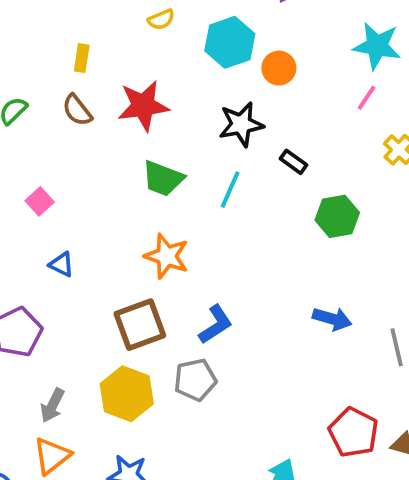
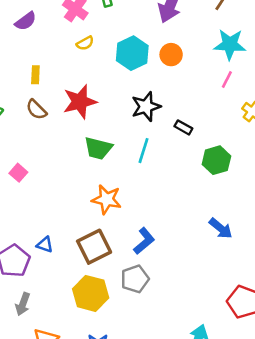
orange circle: (279, 68) -> (171, 55), moved
blue triangle: (62, 264) -> (45, 245), moved
blue arrow: (332, 319) -> (221, 228), turned 30
gray arrow: (52, 405) -> (23, 304), moved

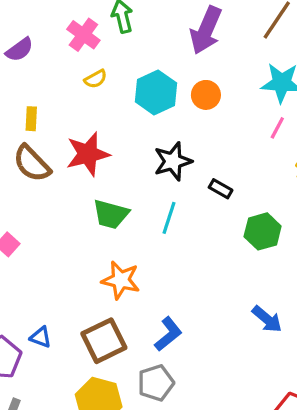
brown semicircle: (36, 110) -> (32, 163), size x1.4

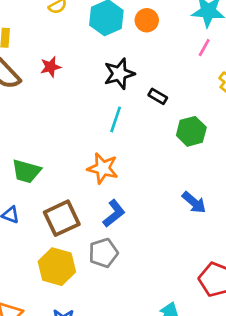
red star: (88, 154) -> (51, 67), size x0.6
green trapezoid: (111, 214) -> (26, 171), moved
orange star: (121, 280) -> (103, 168), moved

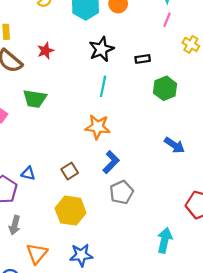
black rectangle: (158, 96) -> (143, 59), moved, turned -32
green trapezoid: (26, 171) -> (35, 99), moved
brown square: (62, 218) -> (70, 171), size x0.6
gray pentagon: (103, 253) -> (122, 192), moved

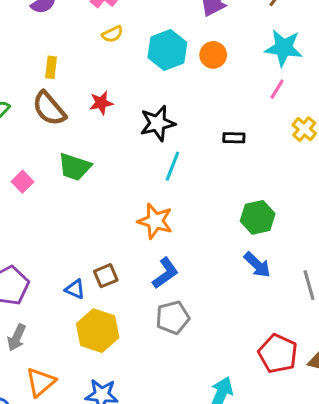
black star: (101, 49) -> (158, 123), moved
green hexagon: (165, 88) -> (258, 217), moved
blue triangle: (28, 173) -> (75, 289), moved

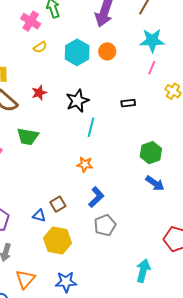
orange star: (155, 221) -> (85, 164), size x0.7

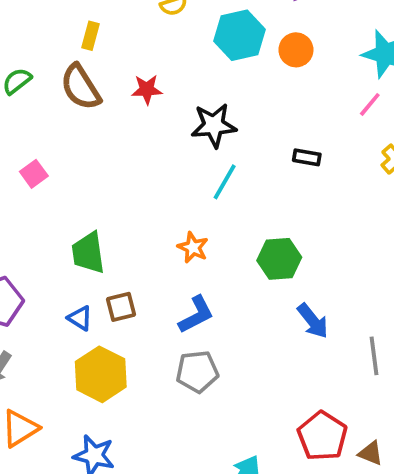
green trapezoid: (28, 137) -> (88, 253), moved, turned 55
green hexagon: (151, 153) -> (279, 259), moved

